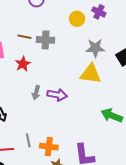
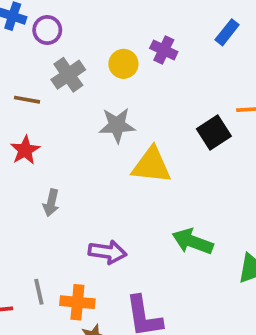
gray cross: (45, 40) -> (68, 75), moved, turned -36
gray star: (95, 48) -> (117, 125), moved
purple arrow: (57, 95) -> (107, 252), moved

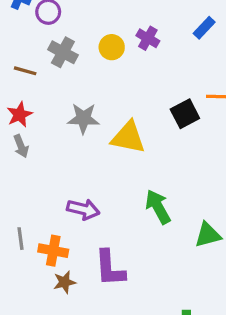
gray cross: (68, 75) -> (63, 52), turned -32
gray star: (117, 125) -> (83, 118), moved
gray arrow: (51, 203) -> (21, 146), moved, turned -40
green arrow: (193, 242) -> (158, 207), turned 36

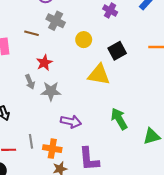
yellow circle: (112, 47) -> (84, 40), moved
black square: (185, 114) -> (117, 51), moved
red star: (20, 115) -> (44, 63), moved
gray star: (83, 118) -> (51, 91), moved

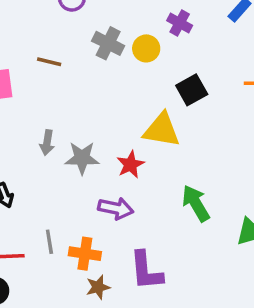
gray cross: (56, 21) -> (108, 43), moved
yellow circle: (84, 40) -> (146, 48), moved
red star: (44, 63) -> (130, 165), moved
gray arrow: (30, 82) -> (47, 143), turned 32

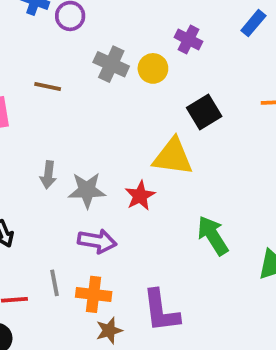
purple arrow: (116, 208) -> (97, 241), moved

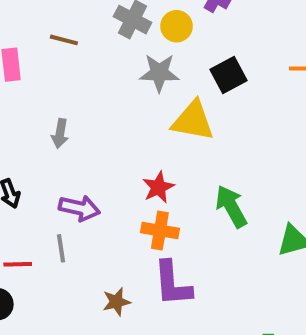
gray star: (87, 190) -> (159, 73), moved
red star: (140, 196) -> (158, 187), moved
purple arrow: (97, 241) -> (79, 208), moved
orange cross: (94, 294) -> (160, 231), moved

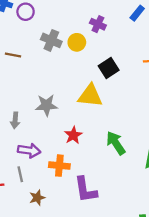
gray star: (159, 73) -> (46, 105), moved
gray arrow: (60, 133) -> (15, 120), moved
orange cross: (160, 231) -> (59, 166), moved
brown star: (116, 302) -> (37, 198), moved

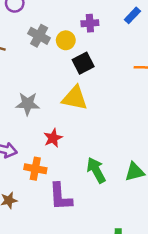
purple cross: (98, 24) -> (90, 23), turned -35
black square: (109, 68) -> (83, 63), moved
green arrow: (116, 143) -> (96, 170), moved

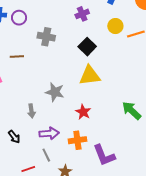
yellow circle: (66, 40) -> (115, 26), moved
gray star: (28, 104) -> (55, 92), turned 30
green arrow: (96, 170) -> (132, 111), moved

